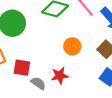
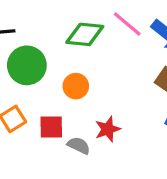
orange circle: (72, 46) -> (76, 86), moved

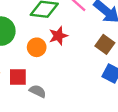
red star: (108, 129) -> (58, 36), moved

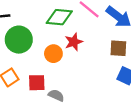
brown square: (105, 44) -> (118, 48), turned -30

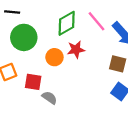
green diamond: (59, 17) -> (67, 23), turned -45

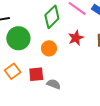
red star: (76, 50) -> (76, 38), moved

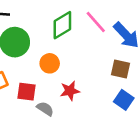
red star: (76, 38) -> (70, 91), moved

